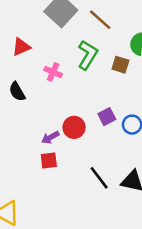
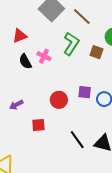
black semicircle: (17, 92) -> (25, 61), moved
purple square: (107, 117) -> (85, 92), turned 32
purple arrow: (50, 137) -> (16, 105), moved

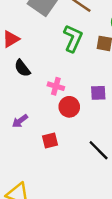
pink cross: (44, 56) -> (56, 86), moved

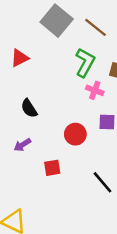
black semicircle: (22, 68) -> (29, 108), moved
pink cross: (56, 86) -> (95, 90), moved

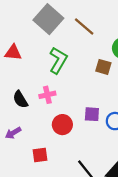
red triangle: (20, 58) -> (13, 53), turned 30
green L-shape: (85, 62) -> (58, 60), moved
pink cross: (95, 90) -> (47, 95), moved, turned -35

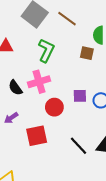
pink cross: (47, 95) -> (39, 82), size x1.5
red square: (40, 155) -> (37, 136), size x1.5

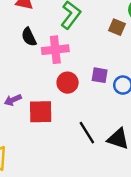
black semicircle: (15, 88) -> (29, 37), moved
purple arrow: (11, 118) -> (13, 100), moved

